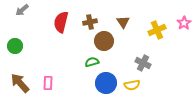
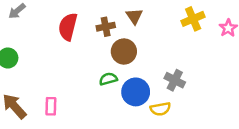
brown triangle: (123, 22) -> (134, 16), moved
yellow cross: (157, 30) -> (193, 19), moved
blue circle: (106, 83) -> (136, 92), moved

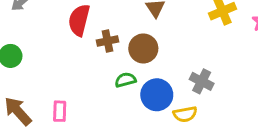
brown cross: (106, 27) -> (107, 41), moved

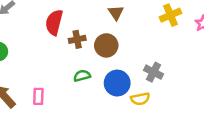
green semicircle: (125, 80) -> (82, 76), moved

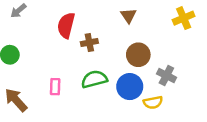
brown circle: (106, 45) -> (138, 55), moved
green semicircle: (82, 76) -> (94, 79), size x1.5
pink rectangle: (38, 96) -> (55, 87), moved

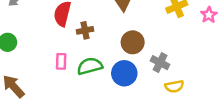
pink rectangle: (55, 87) -> (61, 61), moved
yellow semicircle: (153, 102) -> (174, 86), moved

